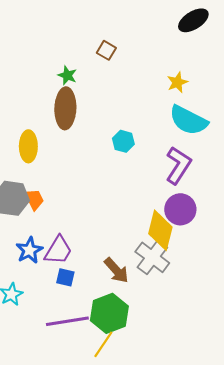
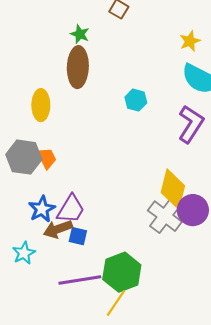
purple circle: (180, 209) -> (193, 210), moved
brown arrow: (116, 270) -> (58, 229), moved, turned 112

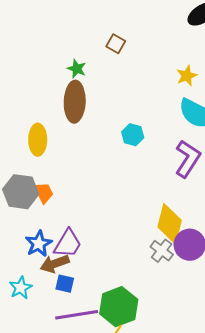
gray cross: (165, 216) -> (162, 251), size x0.7
blue square: (78, 236) -> (65, 284), moved

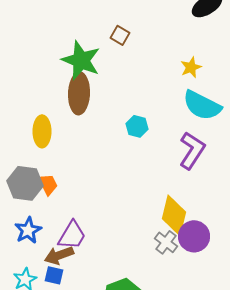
green star: (77, 69) -> (81, 60), size x2.0
blue star: (39, 244) -> (28, 230), moved
blue square: (65, 284) -> (54, 275), moved

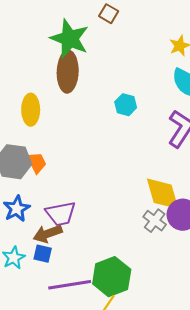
yellow diamond: (174, 215) -> (163, 194), turned -30
purple trapezoid: (72, 235) -> (61, 214), turned 48

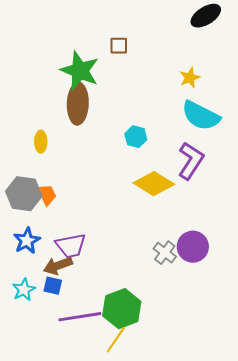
brown square: (109, 14) -> (119, 46), turned -30
yellow ellipse: (31, 110) -> (41, 142), size x0.7
yellow diamond: (163, 194) -> (154, 184), moved, turned -42

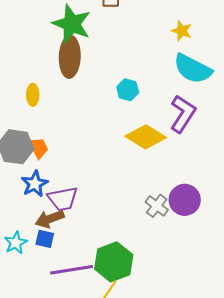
yellow star: (190, 78) -> (182, 31), turned -30
blue star: (27, 241) -> (35, 184), moved

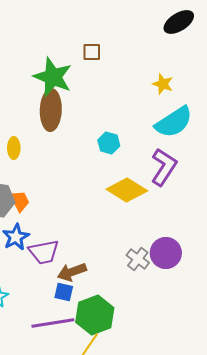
cyan semicircle: (193, 69) -> (174, 122), turned -60
brown arrow: (50, 219) -> (72, 272), moved
blue square: (45, 239) -> (64, 292), moved

